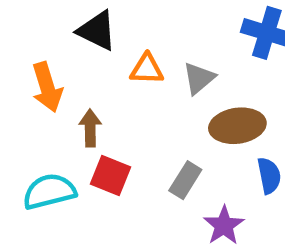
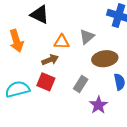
orange triangle: (147, 69) -> (62, 42), moved
brown arrow: (90, 128) -> (50, 60), moved, turned 70

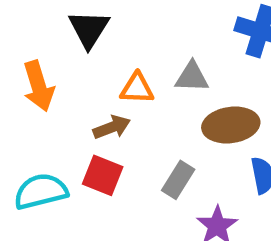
black triangle: (40, 15) -> (89, 29), turned 36
gray triangle: (87, 37) -> (192, 77), turned 42

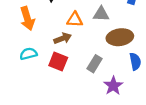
cyan semicircle: (41, 191) -> (28, 54), moved, size x0.7

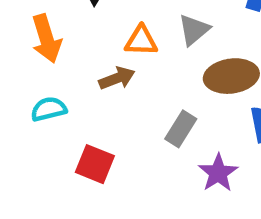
gray triangle: (101, 14) -> (194, 30), turned -42
red square: (58, 61) -> (95, 164), moved

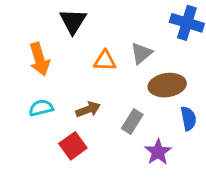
brown arrow: (117, 78) -> (88, 109), moved
red square: (95, 164) -> (73, 146), turned 32

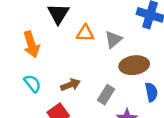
orange triangle: (105, 61) -> (85, 33), moved
cyan semicircle: (41, 108) -> (33, 84), turned 66

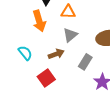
gray triangle: (113, 39) -> (70, 35), moved
orange arrow: (31, 44) -> (39, 21), moved

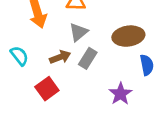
gray rectangle: (85, 62) -> (88, 58), moved

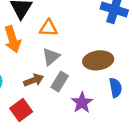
purple star: (121, 94) -> (82, 103), moved

